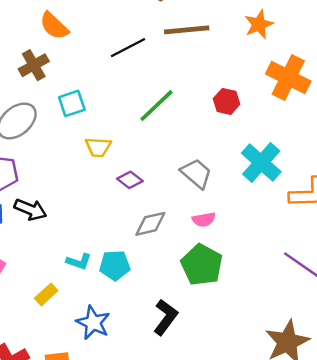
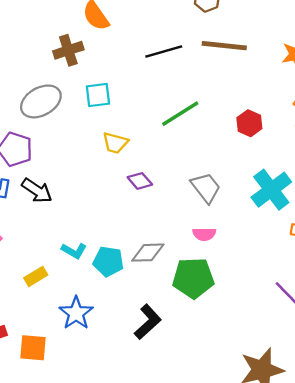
gray diamond: (150, 224) -> (148, 253), moved
green pentagon: (202, 265) -> (193, 278), turned 30

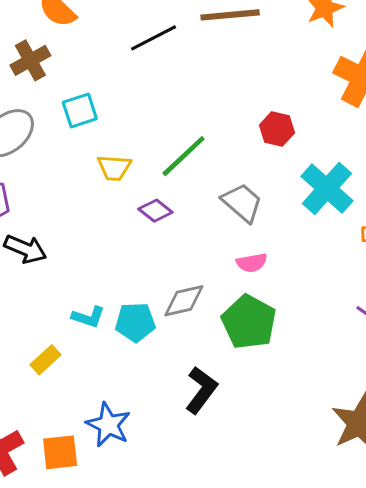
green line: (180, 114) -> (184, 156), moved
red hexagon: (249, 123) -> (277, 129), moved
green pentagon: (193, 278) -> (249, 322), turned -30
blue star: (76, 313) -> (108, 425), moved

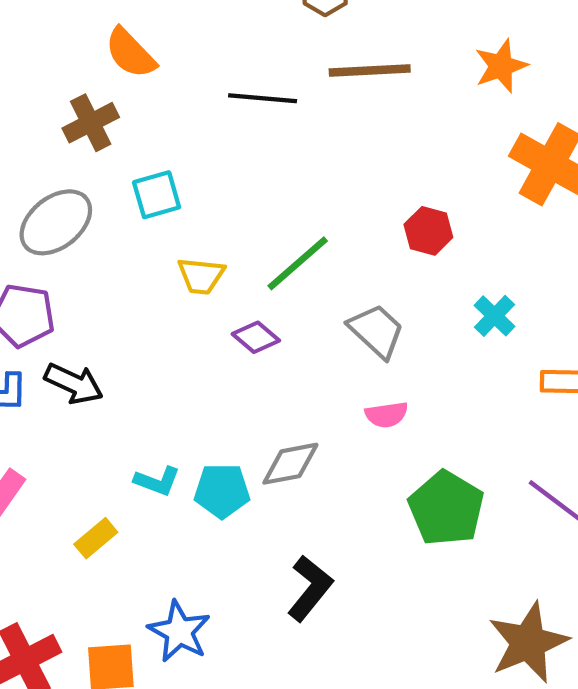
black line: (154, 38) -> (263, 98), turned 30
cyan cross: (327, 188) -> (495, 316), size x0.6
green pentagon: (249, 322) -> (446, 508), moved

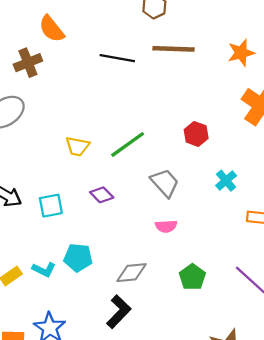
cyan square: (157, 195) -> (51, 206), moved
purple diamond: (256, 337) -> (102, 195), moved
gray diamond: (290, 464) -> (132, 273), moved
cyan L-shape: (157, 481) -> (44, 270), moved
green pentagon: (446, 508) -> (192, 277), size x0.7

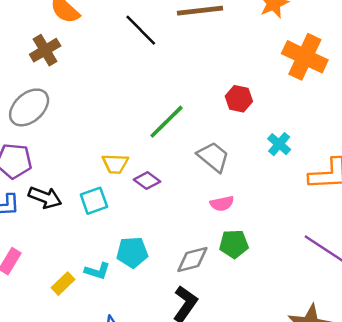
black line: (117, 58) -> (141, 30), turned 44
yellow trapezoid: (77, 146) -> (115, 164), moved
green pentagon: (192, 277) -> (234, 244), moved, turned -30

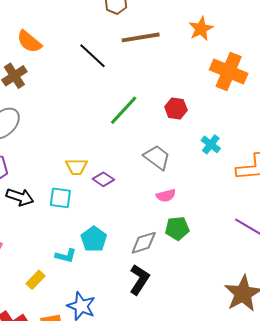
green line: (167, 122) -> (124, 110), moved
cyan square: (94, 201) -> (60, 198), turned 30
cyan pentagon: (132, 252) -> (94, 239), turned -30
yellow rectangle: (63, 284) -> (36, 280), moved

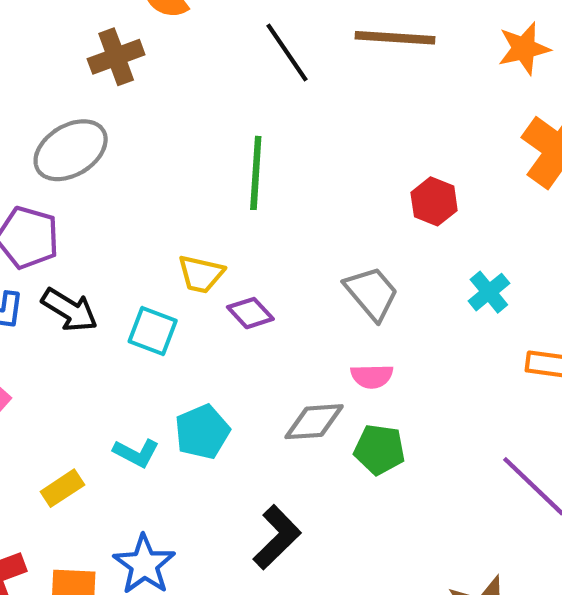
green line: (124, 110) -> (256, 173), moved, turned -52
gray diamond: (144, 243) -> (314, 422), moved

